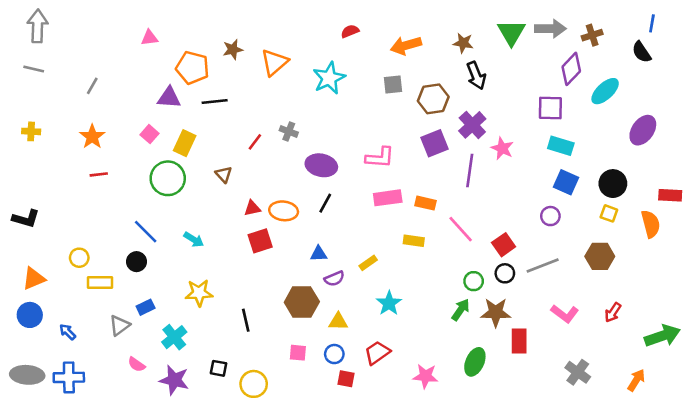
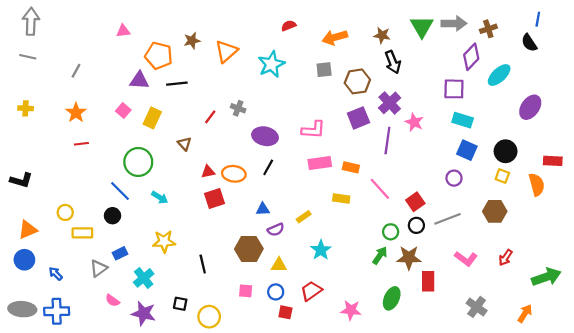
green circle: (168, 178) -> (138, 162), moved

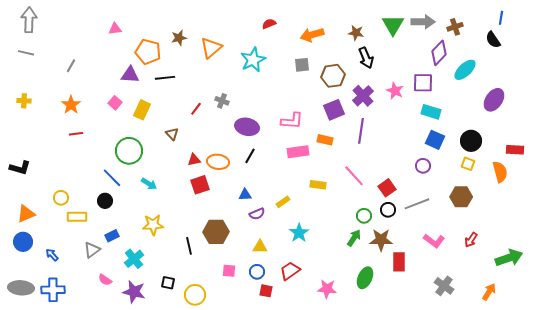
pink star: (414, 122) -> (395, 91), moved
orange rectangle: (351, 167) -> (325, 140), moved
brown hexagon: (249, 249) -> (216, 232), moved

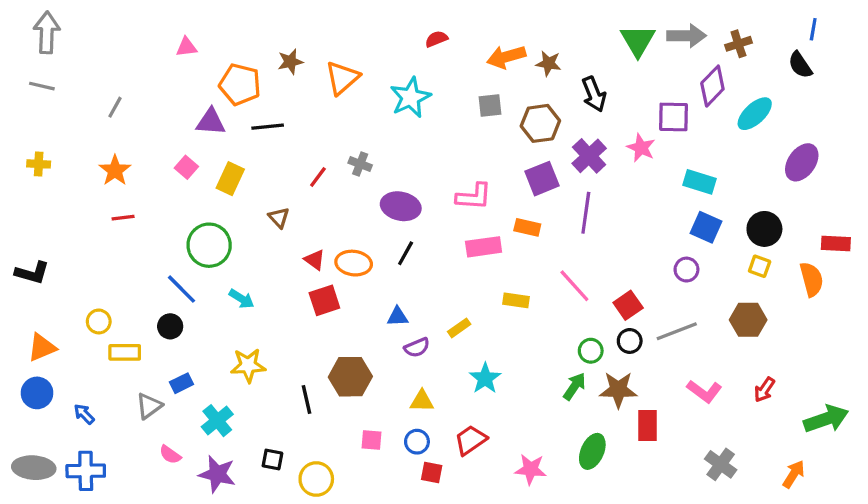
brown star: (356, 33) -> (548, 63), moved
purple square: (423, 83) -> (673, 117), moved
red triangle: (194, 160) -> (315, 260), turned 48

